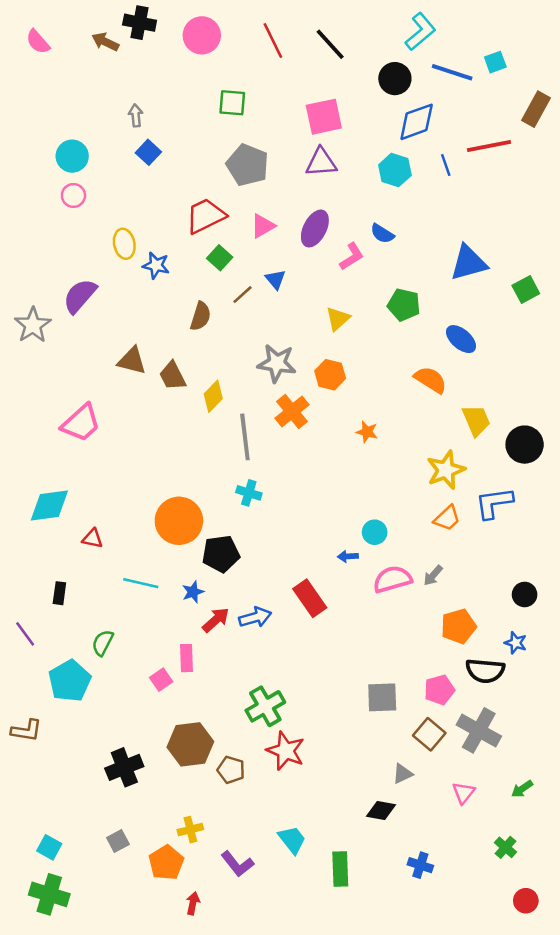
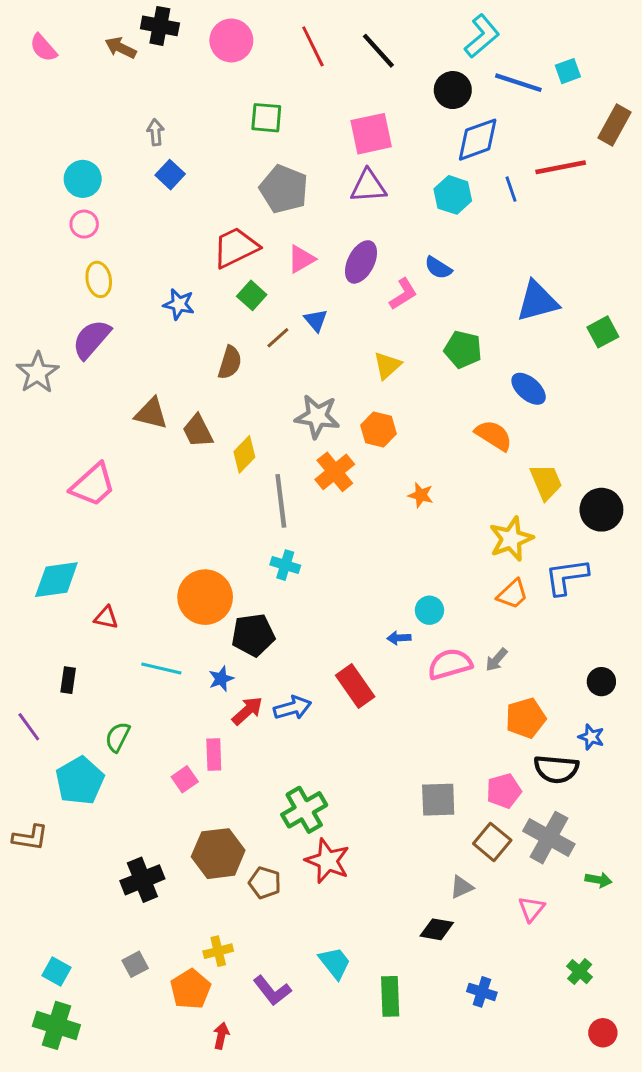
yellow ellipse: (124, 244) -> (99, 279), moved
green arrow: (522, 789) -> (599, 880), moved, turned -135

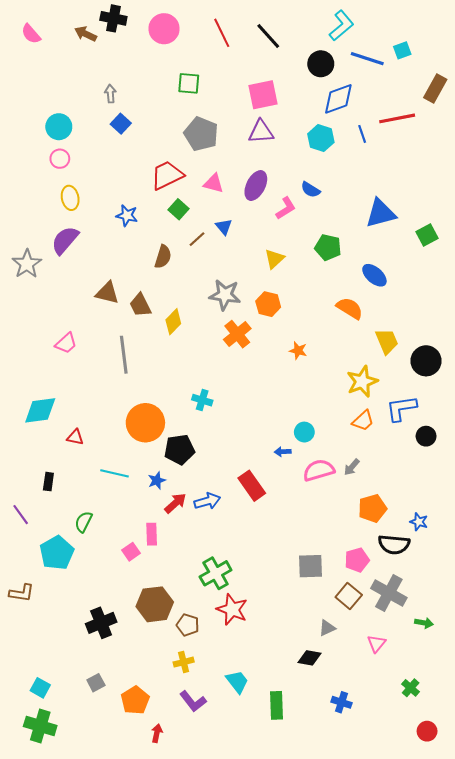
pink triangle: (301, 259) -> (214, 183), turned 45
pink trapezoid: (93, 485) -> (66, 343), size x0.7
gray line: (281, 501) -> (124, 355), moved
black circle: (601, 682) -> (426, 436), moved
yellow cross: (218, 951) -> (184, 662), moved

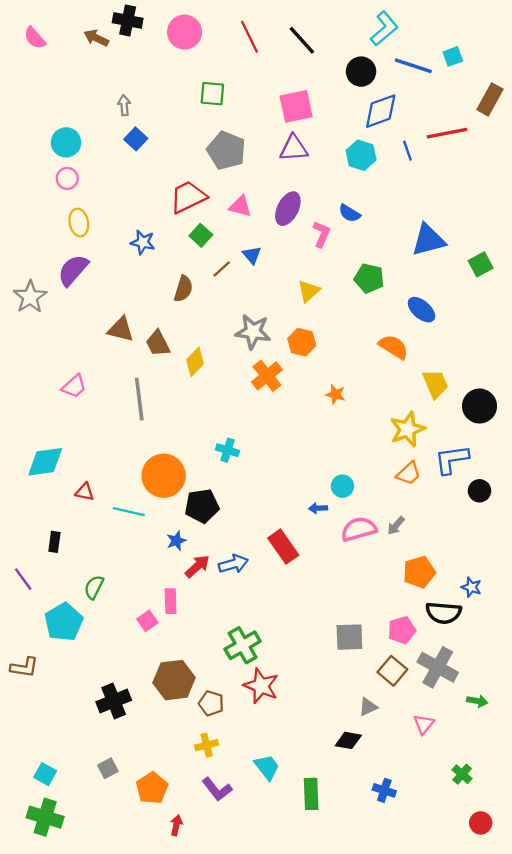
pink L-shape: (286, 208) -> (322, 234), turned -35
cyan line: (114, 473) -> (129, 512), moved

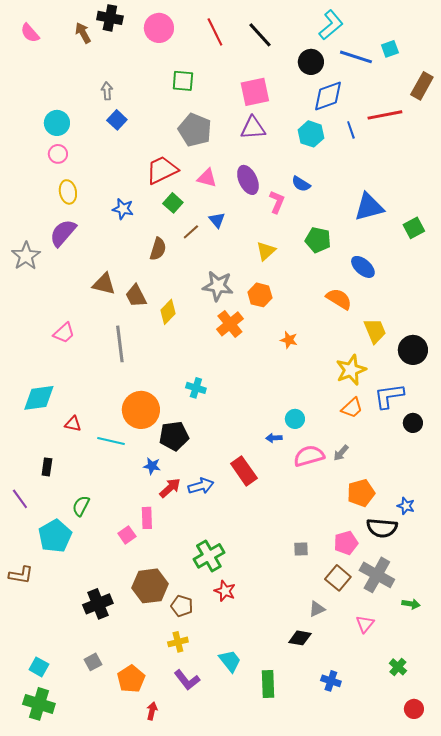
brown arrow: (96, 38) -> (83, 33), turned 35
purple ellipse: (288, 209) -> (248, 180), turned -52
blue star: (176, 541) -> (152, 466), turned 30
gray square: (349, 637) -> (301, 549), size x0.6
red star: (261, 686) -> (225, 591), size x0.7

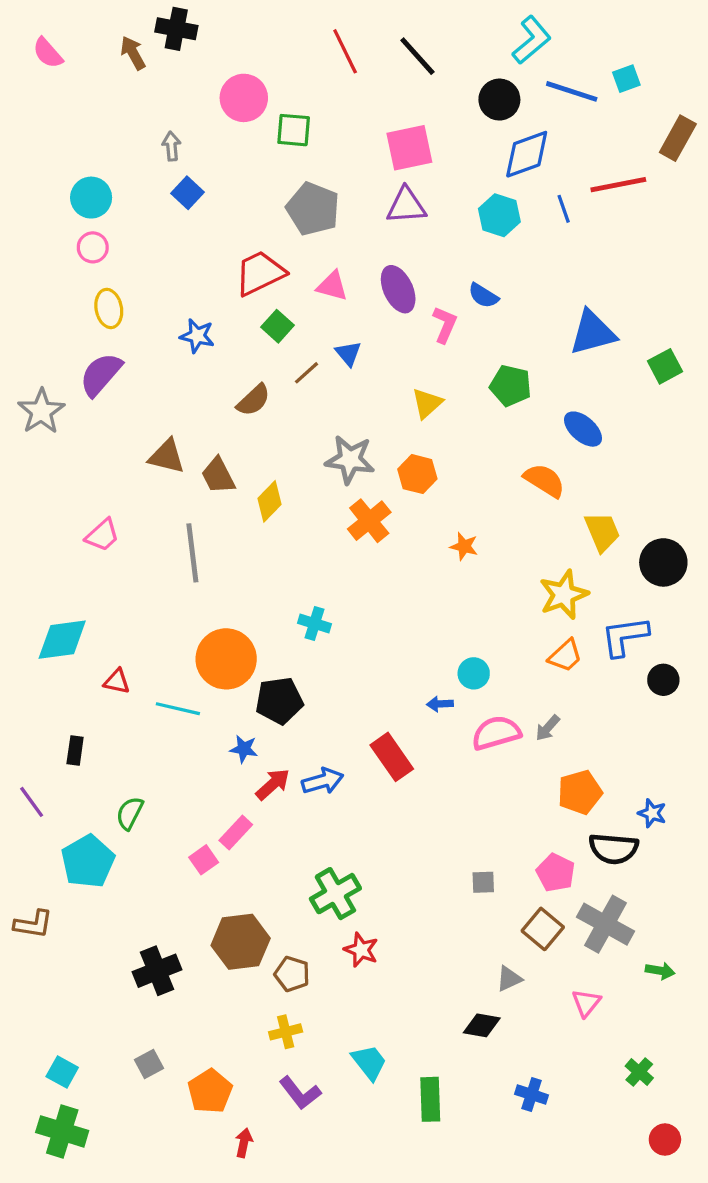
pink circle: (159, 28) -> (244, 98), moved
brown semicircle: (158, 249) -> (253, 400), turned 30
pink rectangle: (147, 518) -> (236, 832), turned 45
pink pentagon: (346, 543) -> (556, 873), turned -30

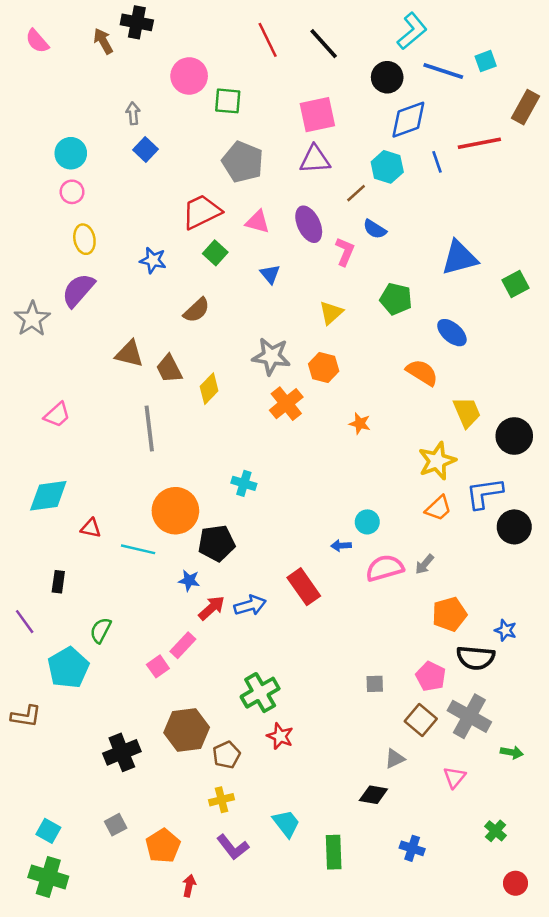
brown line: (307, 373) -> (356, 193), moved
pink trapezoid: (102, 535) -> (57, 415), moved
black circle: (663, 680) -> (514, 527), size x1.4
brown pentagon: (292, 974) -> (226, 755), turned 30

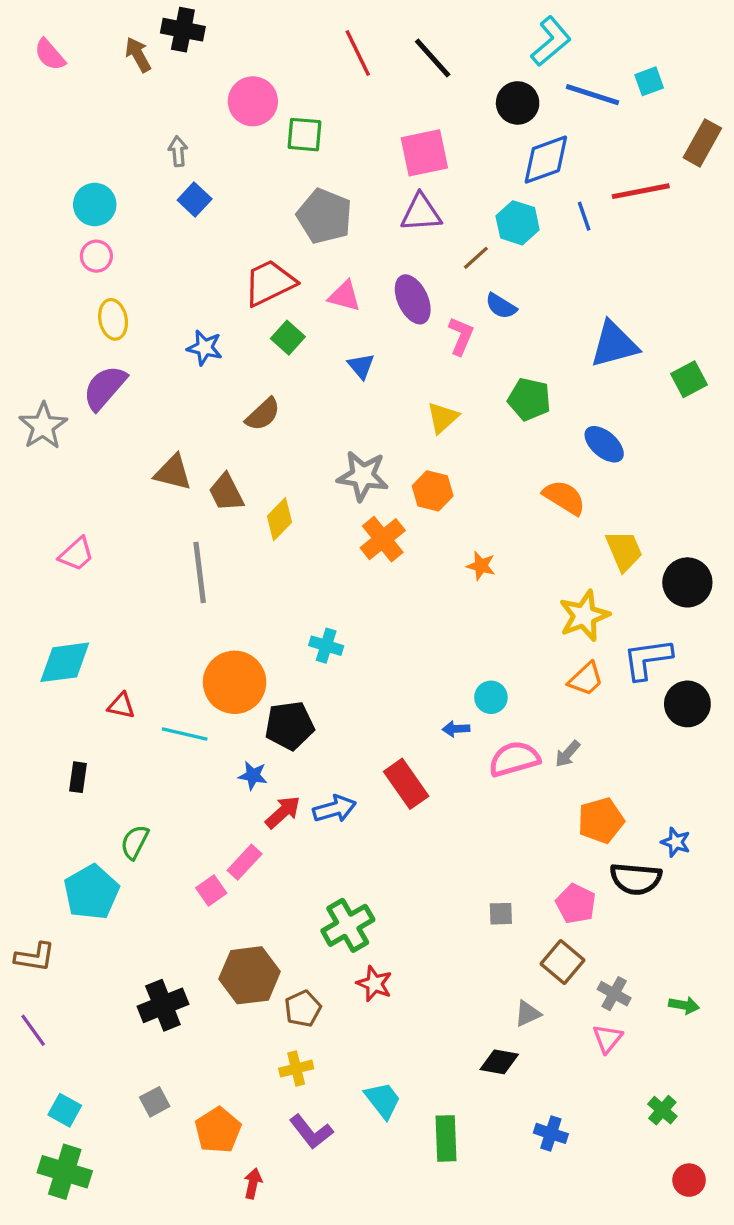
purple line: (25, 622) -> (33, 1030), moved
gray cross: (469, 716) -> (614, 994), moved, size x0.6

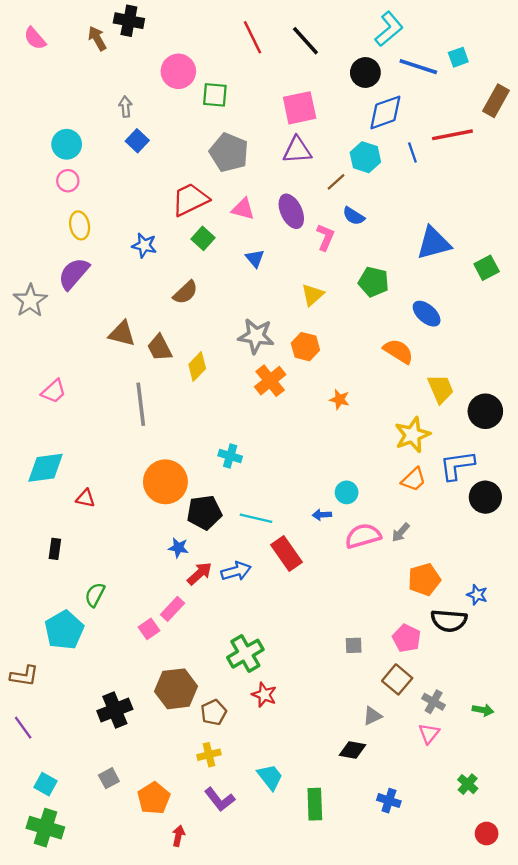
cyan line: (185, 734) -> (256, 518), moved

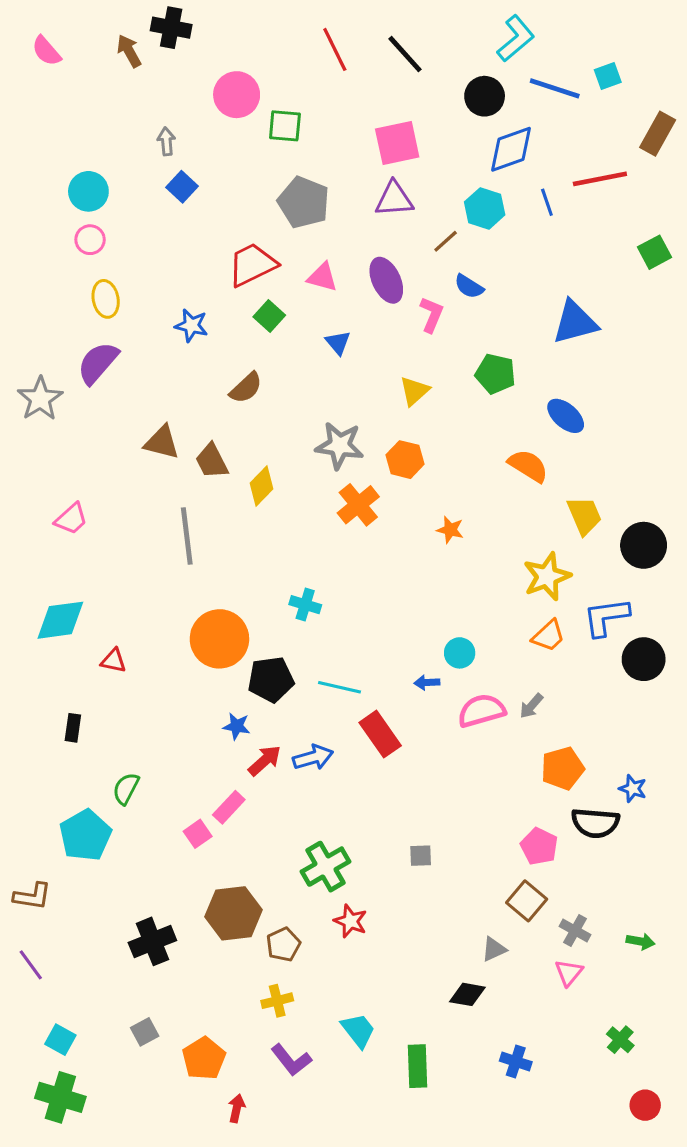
green square: (487, 268) -> (655, 252), moved
gray square: (354, 645) -> (421, 856), moved

